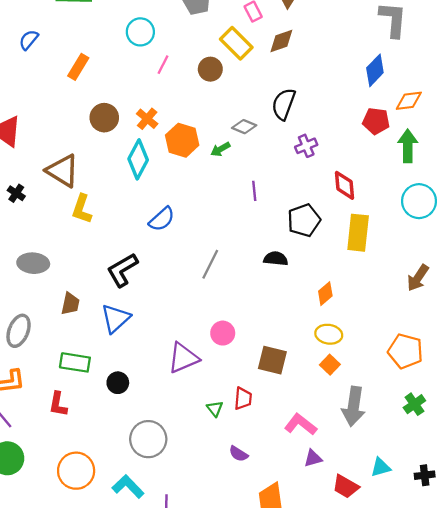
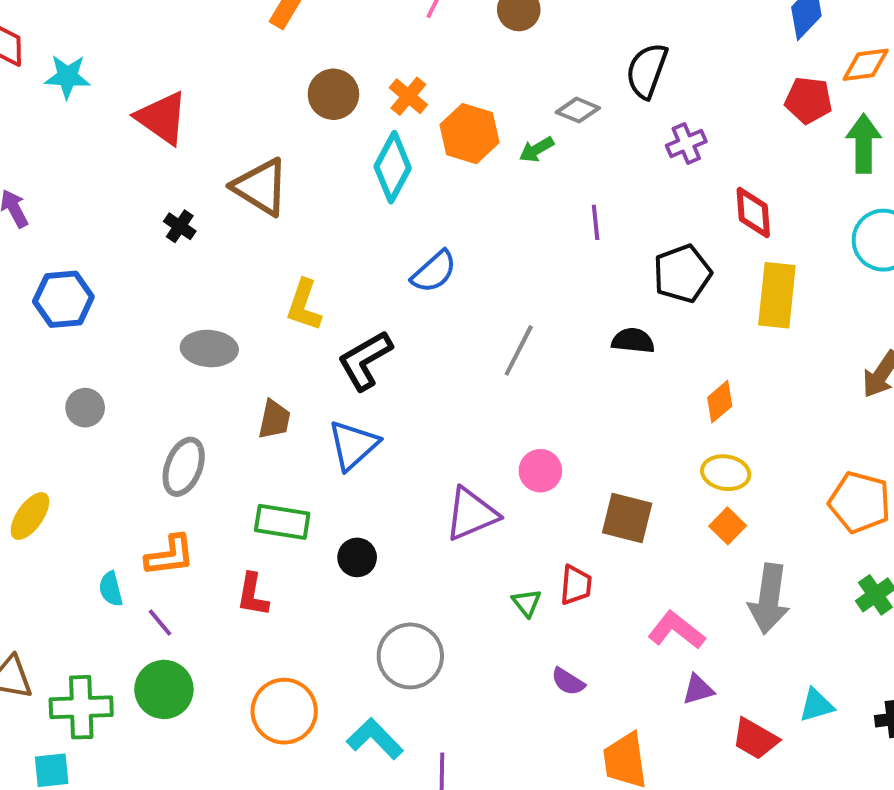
yellow L-shape: (82, 209) -> (304, 305), moved

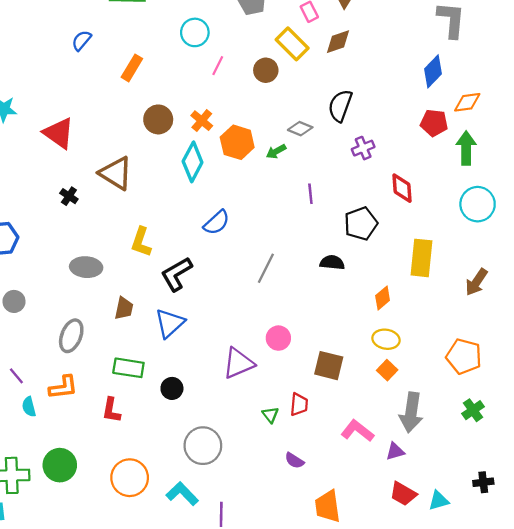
yellow rectangle: (777, 295) -> (421, 258), moved
purple line: (160, 622) -> (16, 376), moved
purple triangle: (698, 689) -> (395, 451), moved
cyan triangle: (816, 705) -> (439, 501), moved

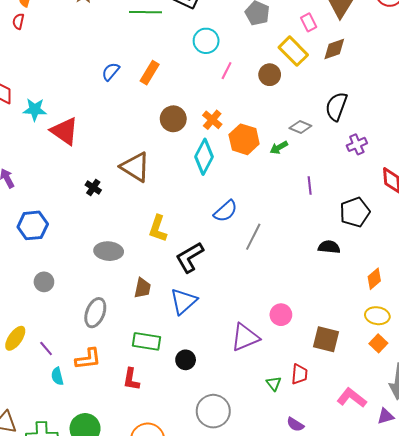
blue semicircle: (82, 40) -> (111, 72), moved
red triangle: (59, 133) -> (65, 131), moved
gray line: (266, 268) -> (253, 237), moved

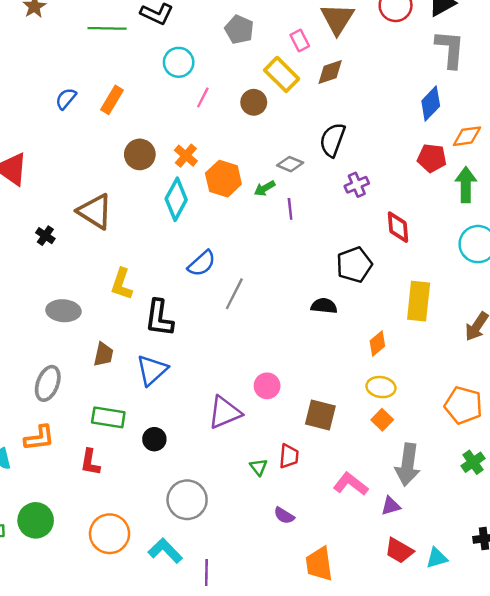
purple line: (310, 185) -> (290, 209), moved
black L-shape: (190, 257) -> (159, 318), turned -52

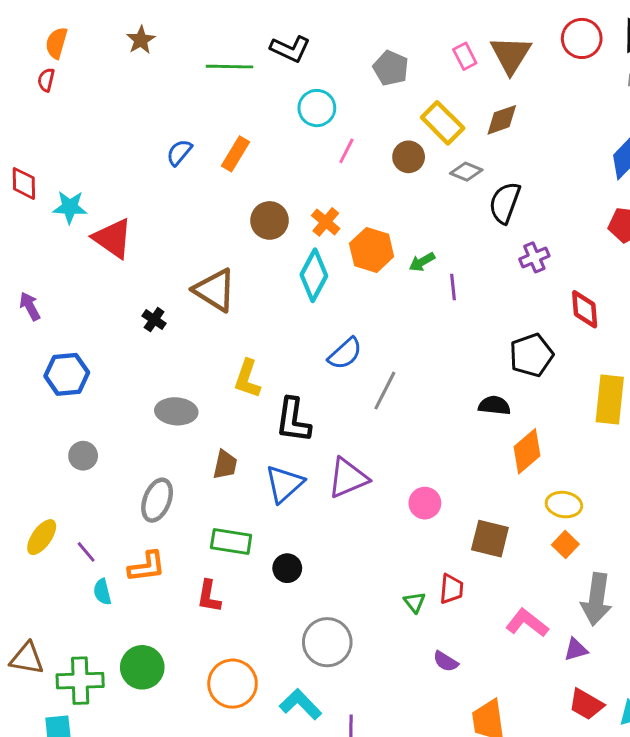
pink rectangle: (300, 40) -> (465, 56), moved
gray diamond: (290, 164) -> (466, 172), moved
orange diamond: (377, 343) -> (527, 451), moved, size x1.4
purple triangle: (225, 413) -> (348, 478), moved

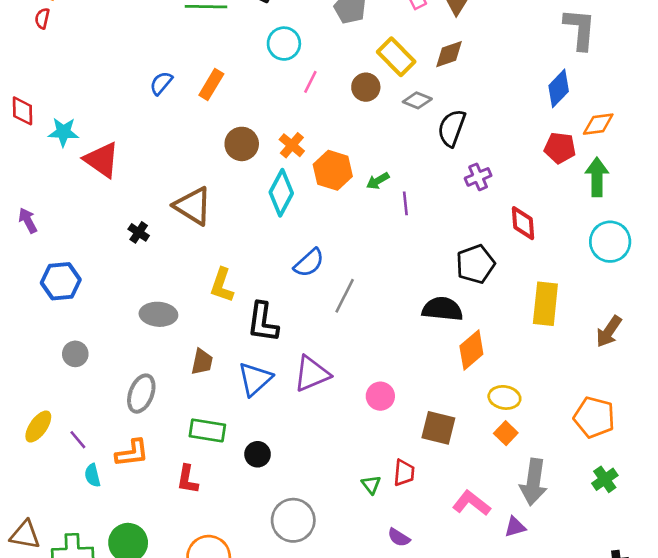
black semicircle: (494, 405) -> (442, 309), size x1.4

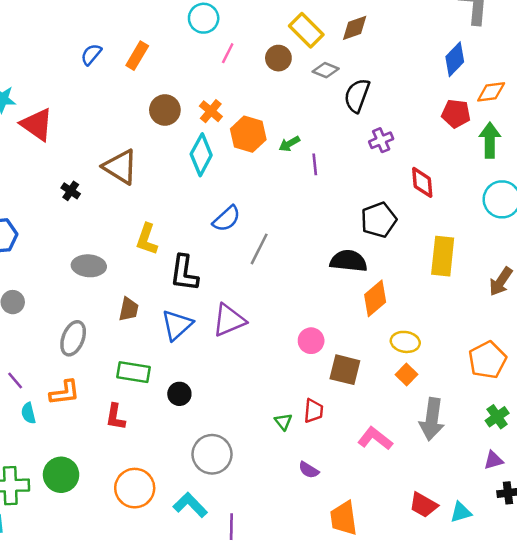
pink circle: (380, 396) -> (311, 341), moved
orange pentagon: (594, 417) -> (487, 360), turned 30
purple triangle: (515, 527) -> (493, 460), moved

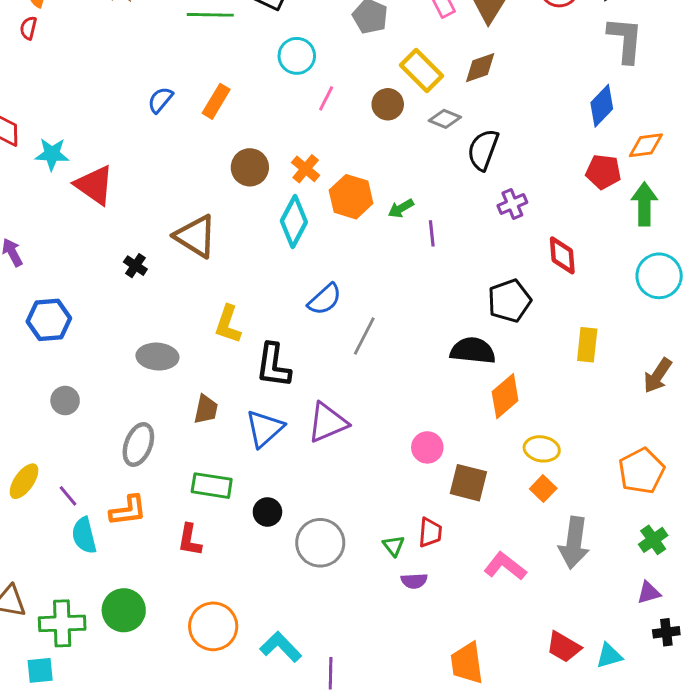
yellow rectangle: (443, 256) -> (587, 345), size x0.7
cyan semicircle: (28, 413) -> (84, 535), size x1.4
gray circle: (212, 454) -> (320, 543), moved
purple semicircle: (309, 470) -> (414, 581), moved, turned -35

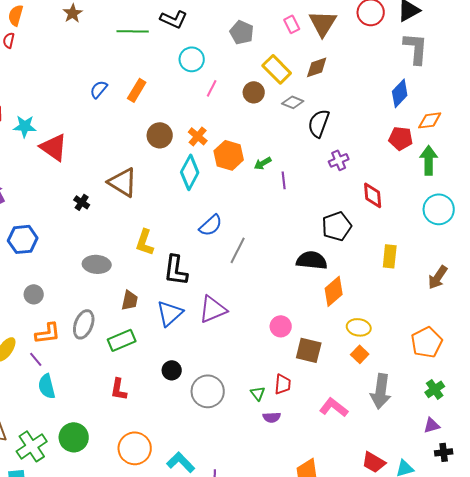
green rectangle: (212, 486) -> (122, 340), moved, turned -32
orange L-shape: (128, 511) -> (48, 333), moved
green cross: (62, 623) -> (32, 446), turned -32

